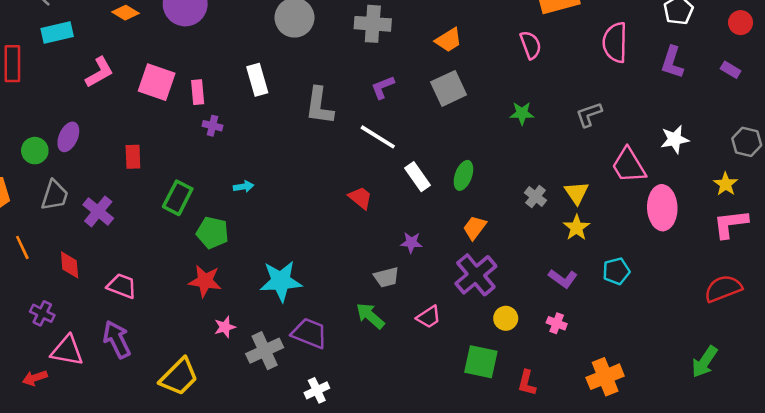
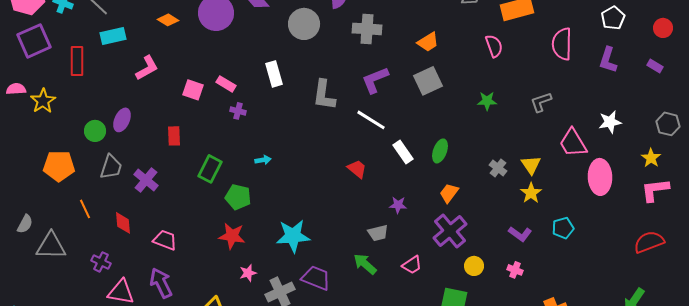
pink square: (157, 82) -> (193, 90), moved, size x0.7
purple L-shape: (383, 87) -> (375, 80), size x1.4
pink rectangle: (198, 92) -> (226, 84), turned -54

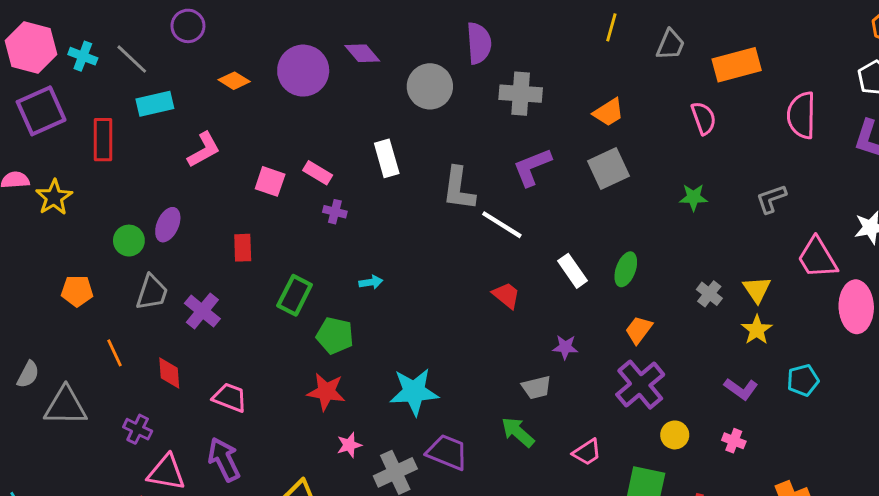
white line: (371, 120) -> (502, 225), moved
orange pentagon: (59, 166) -> (77, 291), size x0.7
pink trapezoid: (412, 265) -> (587, 452), moved

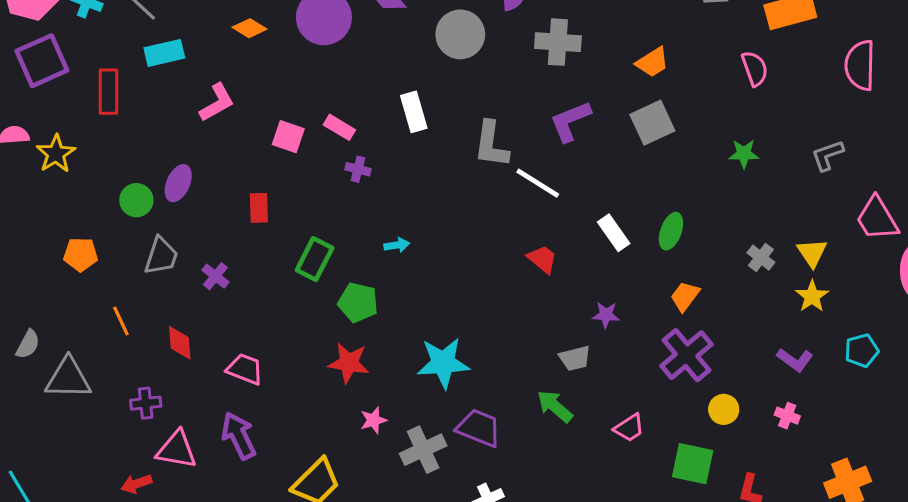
purple cross: (202, 311) -> (215, 276), size x0.7
purple cross: (138, 429) -> (146, 403), turned -32

